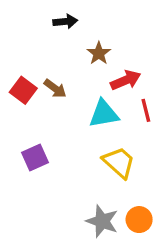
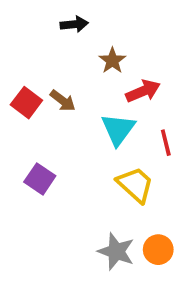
red line: (146, 110) -> (166, 143), moved
cyan triangle: (104, 114) -> (118, 129), turned -44
purple square: (35, 157) -> (40, 179), turned -32

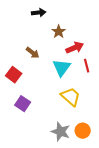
red square: (26, 103) -> (14, 75), moved
red line: (166, 143) -> (87, 66), moved
purple square: (40, 179) -> (23, 104), moved

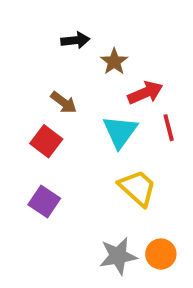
black arrow: (39, 13) -> (75, 40), moved
red square: (14, 75) -> (46, 141), moved
gray star: (61, 132) -> (118, 256), turned -30

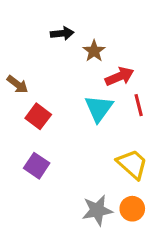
brown arrow: (64, 102) -> (18, 84), moved
yellow trapezoid: (138, 188) -> (132, 164), moved

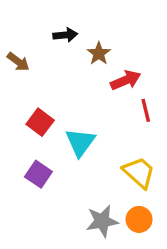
brown arrow: (18, 84) -> (18, 62), moved
cyan triangle: (99, 108) -> (80, 142), moved

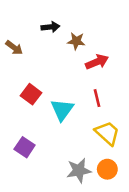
brown star: (99, 53) -> (76, 41), turned -30
red line: (146, 110) -> (97, 98), moved
purple square: (38, 174) -> (25, 147), moved

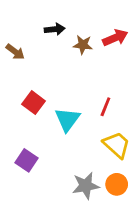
red arrow: (97, 62) -> (115, 38), moved
red line: (97, 98) -> (105, 107), turned 36

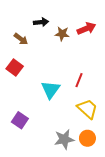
brown arrow: (15, 52) -> (21, 39), moved
red square: (34, 103) -> (15, 68), moved

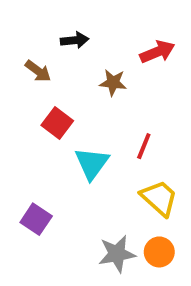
brown star: (62, 34) -> (113, 83), moved
red square: (15, 68) -> (57, 123), moved

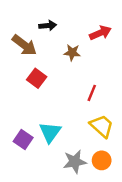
brown arrow: (38, 71) -> (24, 45), size x1.5
cyan triangle: (92, 163) -> (50, 132), moved

